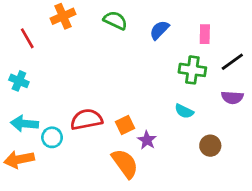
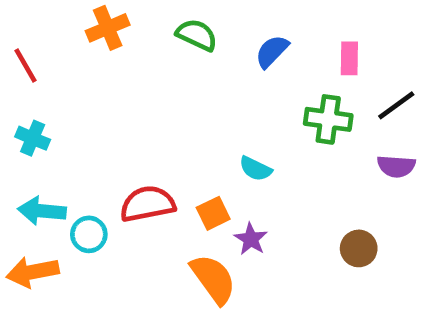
red line: (27, 38) -> (25, 65), moved
cyan semicircle: (184, 111) -> (255, 169), moved

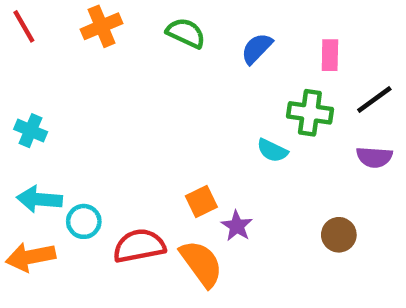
red line: (25, 65) -> (24, 26), moved
cyan semicircle: (255, 169) -> (272, 150), moved
red semicircle: (148, 204) -> (139, 246), moved

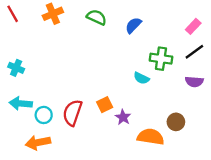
pink rectangle: (330, 55) -> (193, 26), moved, turned 42
red semicircle: (139, 246) -> (72, 113), moved, turned -60
orange arrow: (31, 257) -> (38, 143), moved
orange semicircle: (201, 264) -> (151, 137), moved, turned -45

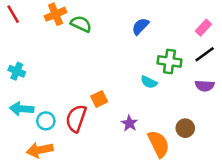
green semicircle: (97, 17) -> (81, 24), moved
orange square: (105, 105) -> (99, 99), moved
orange semicircle: (151, 137) -> (159, 144), turned 55

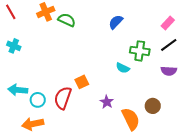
cyan cross: (17, 71) -> (14, 46), moved

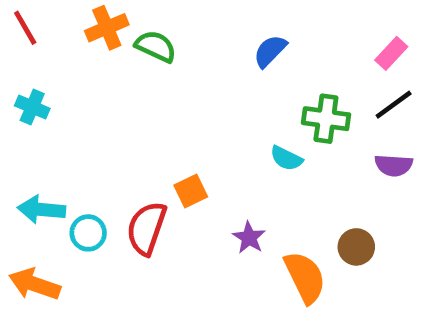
orange arrow: (33, 124) -> (35, 284), moved, turned 30

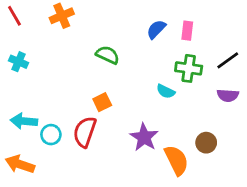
green semicircle: (156, 46) -> (108, 55), moved
pink rectangle: (391, 53) -> (187, 31), moved, turned -36
orange square: (191, 191) -> (102, 102), moved
purple star: (249, 238) -> (144, 137), size x1.5

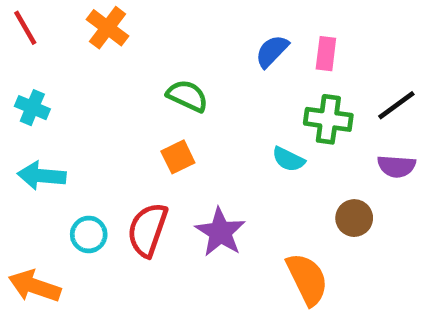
orange cross: (62, 16) -> (107, 28), turned -30
orange square: (102, 102) -> (178, 157), moved
cyan arrow: (24, 121) -> (42, 176), moved
purple star: (144, 137) -> (220, 232), moved
brown circle: (206, 143) -> (354, 218), moved

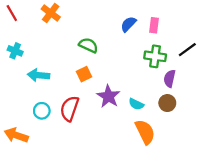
cyan semicircle: (288, 159) -> (136, 104), moved
purple semicircle: (396, 166) -> (170, 79), moved, turned 98
cyan arrow: (42, 176) -> (38, 75), moved
purple star: (220, 232) -> (108, 96), moved

